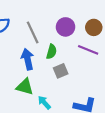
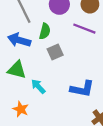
blue arrow: (28, 59) -> (19, 40), turned -60

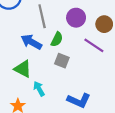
gray square: (55, 52) -> (62, 61), turned 32

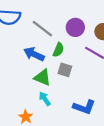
gray line: (42, 16) -> (42, 29), turned -35
green triangle: (23, 69) -> (43, 77), moved

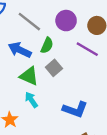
gray square: (65, 70) -> (54, 68), turned 32

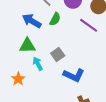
gray square: (54, 68) -> (58, 55), moved
green triangle: (29, 76) -> (27, 46), moved, turned -30

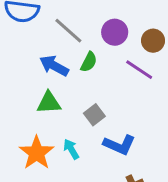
cyan arrow: (38, 64) -> (71, 149), moved
orange star: (18, 79) -> (37, 153), size x1.6

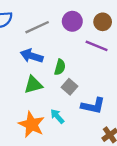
gray line: (68, 31) -> (37, 27), turned -55
green semicircle: (89, 62) -> (60, 67), moved

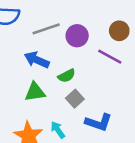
purple circle: (72, 21) -> (77, 36), moved
green semicircle: (60, 67) -> (67, 76), turned 42

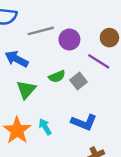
blue arrow: (37, 60) -> (17, 59), moved
green triangle: (35, 92) -> (26, 90), turned -45
gray square: (75, 99) -> (79, 81), moved

